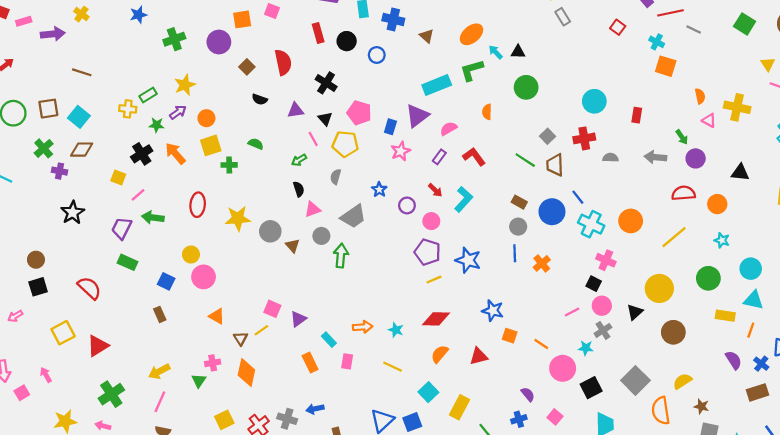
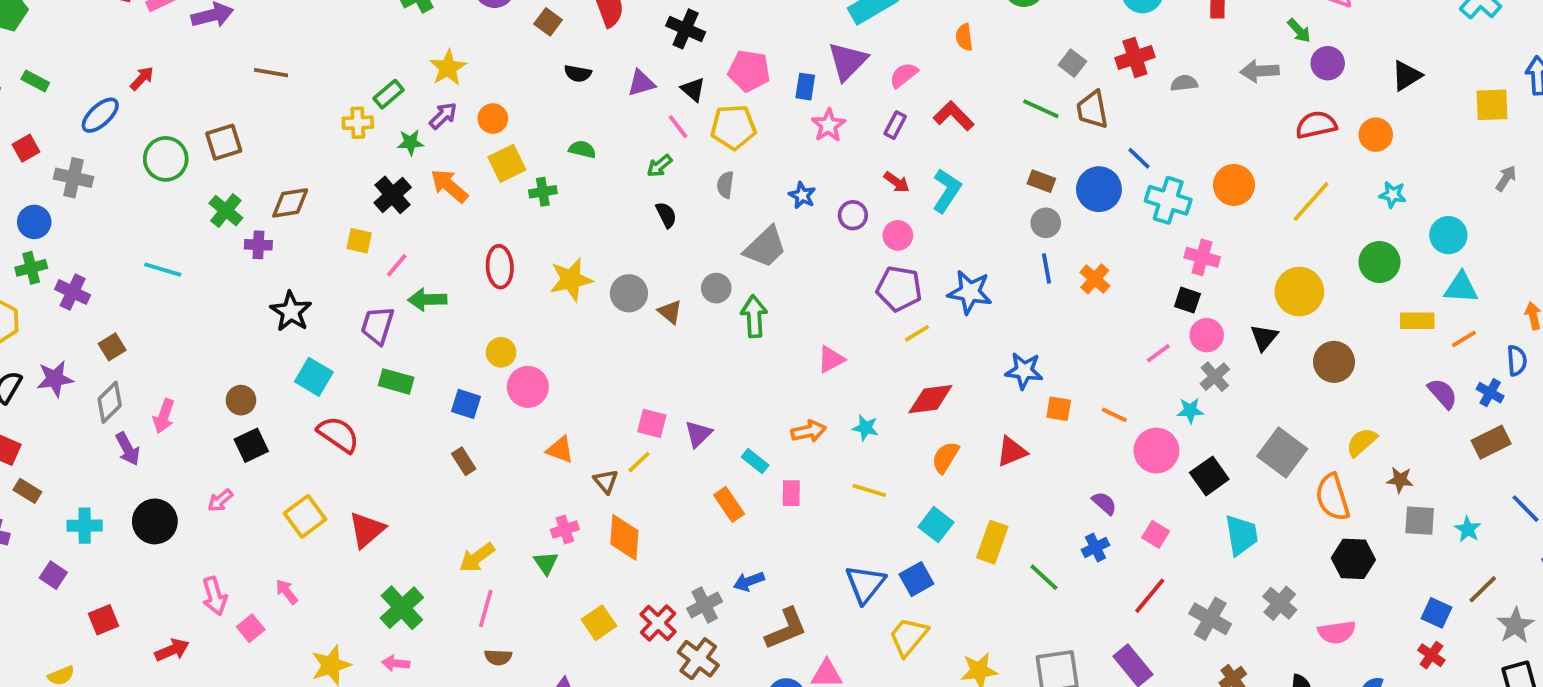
cyan square: (79, 117) -> (314, 377), moved
black triangle: (740, 173) -> (1407, 76), turned -30
pink triangle: (313, 209) -> (831, 359), moved
orange line: (751, 330) -> (1464, 339), turned 48
gray cross: (287, 419) -> (705, 605), turned -36

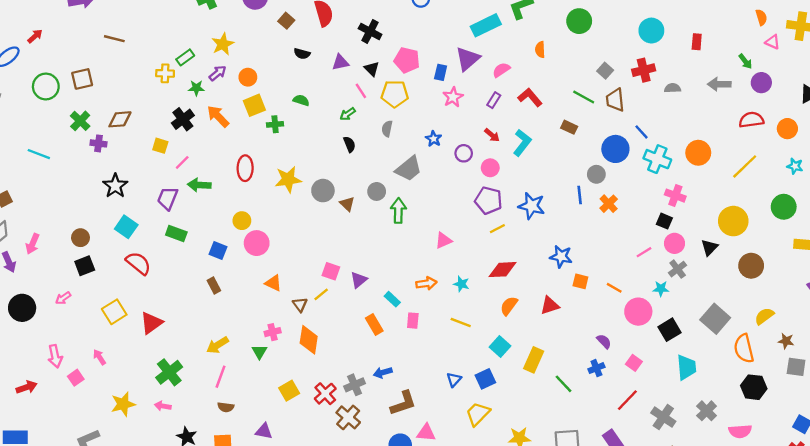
brown rectangle: (1041, 181) -> (569, 127), moved
gray circle: (1046, 223) -> (596, 174), moved
blue triangle: (865, 584) -> (454, 380), size x0.6

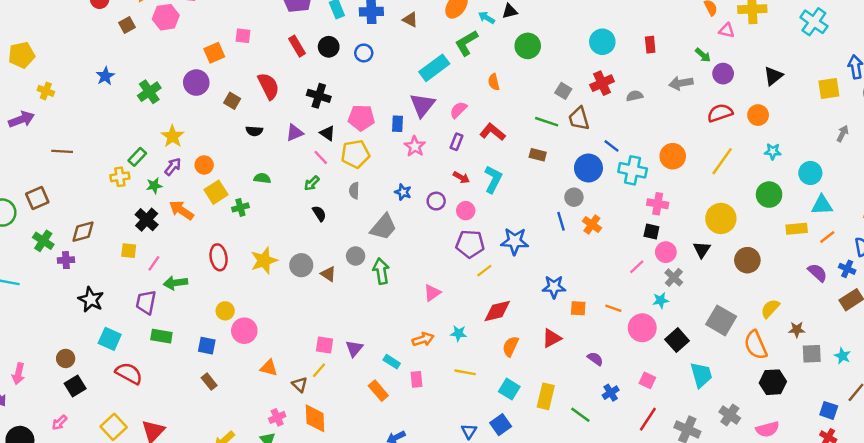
purple semicircle: (604, 341) -> (595, 359), moved

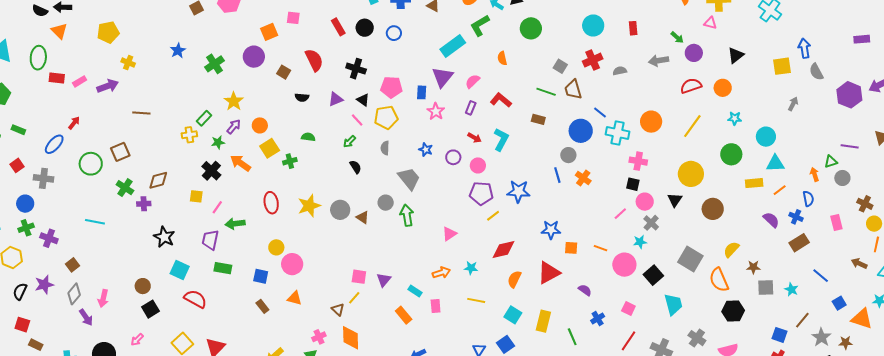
pink triangle: (727, 30) -> (710, 23), moved
gray trapezoid: (383, 227) -> (409, 179), turned -80
red triangle: (552, 338) -> (549, 273), size x1.4
orange triangle: (269, 368) -> (295, 298), moved
green line: (580, 415) -> (572, 337), turned 30

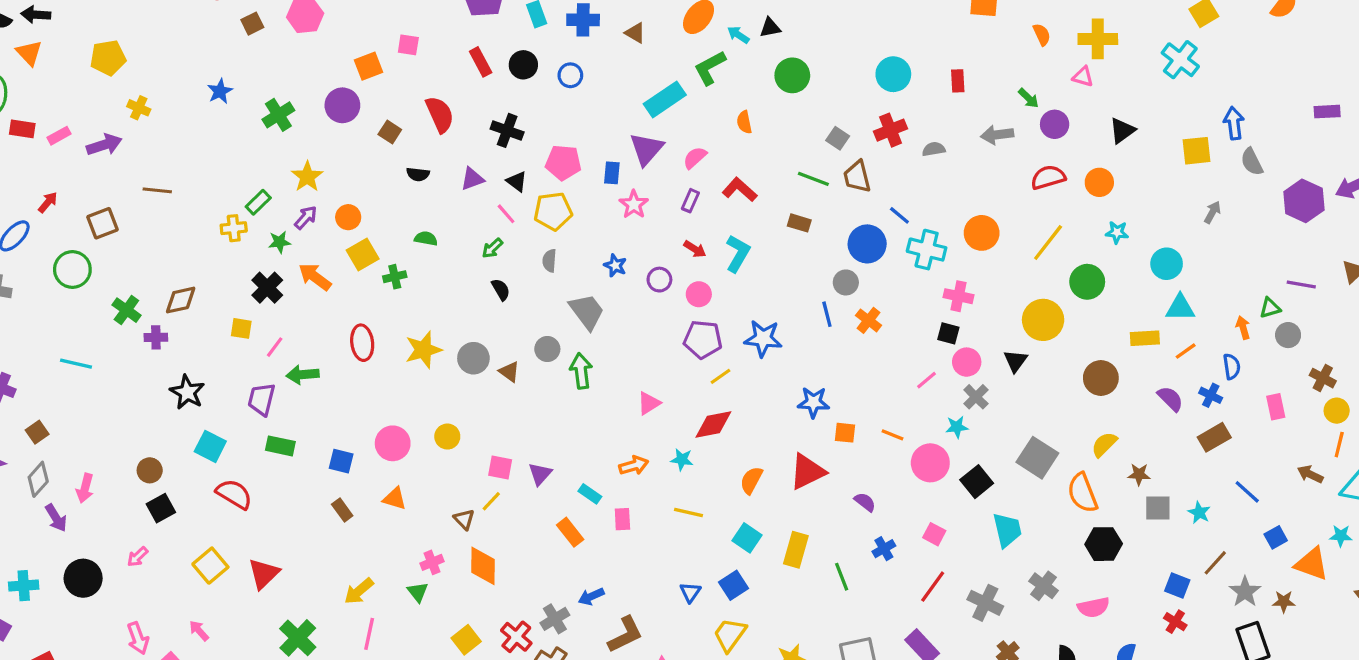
brown square: (120, 152) -> (103, 223), moved
green circle: (731, 154) -> (1087, 282), moved
brown circle: (713, 209) -> (1101, 378), moved
yellow circle: (276, 247) -> (447, 437), moved
red diamond: (503, 250) -> (713, 425), moved

